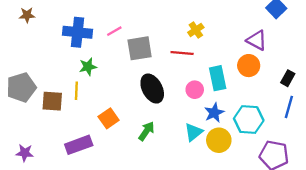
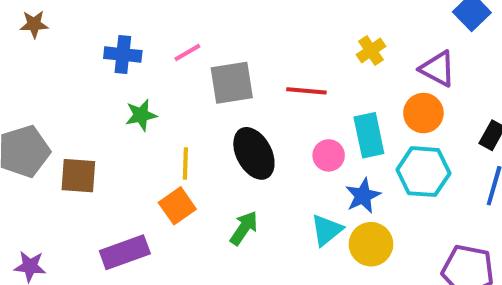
yellow cross: (196, 30) -> (371, 50), moved
blue cross: (78, 32) -> (123, 55), size x0.7
yellow line: (76, 91) -> (185, 163), moved
cyan hexagon: (249, 120) -> (423, 172), moved

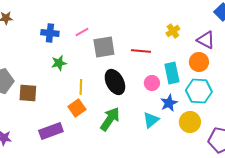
green arrow: (244, 228) -> (110, 119), size x1.4
yellow circle: (371, 244) -> (190, 122), moved

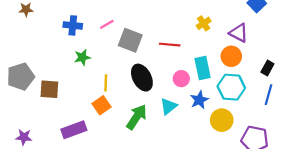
gray square: (104, 47) -> (130, 40), turned 30
cyan triangle: (151, 120) -> (169, 106), moved

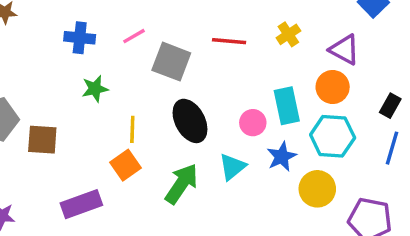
red line: (170, 45) -> (229, 41), moved

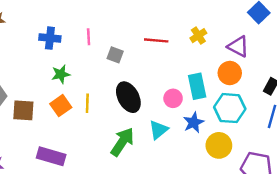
pink line: (134, 36) -> (89, 37), turned -63
gray square: (171, 62) -> (115, 55), size x0.6
orange square: (125, 165) -> (61, 106), moved
purple rectangle: (81, 204) -> (51, 156), turned 36

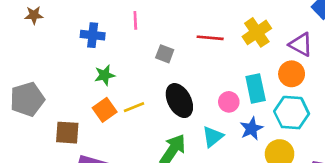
yellow cross: (198, 36) -> (257, 32), size x1.5
pink line: (89, 37) -> (135, 20), moved
yellow line: (87, 103) -> (134, 107), turned 66
brown square: (23, 110) -> (67, 133), moved

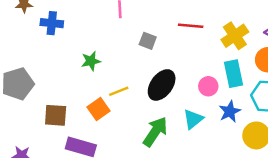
yellow cross: (257, 32) -> (235, 36), moved
blue cross: (93, 35) -> (52, 23), moved
black ellipse: (179, 101) -> (162, 85), turned 64
orange square: (105, 110) -> (98, 109), moved

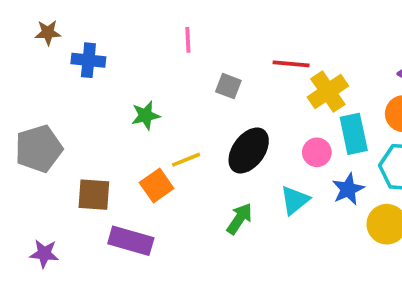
yellow cross: (235, 36) -> (328, 92), moved
green arrow: (155, 132) -> (239, 219), size x0.7

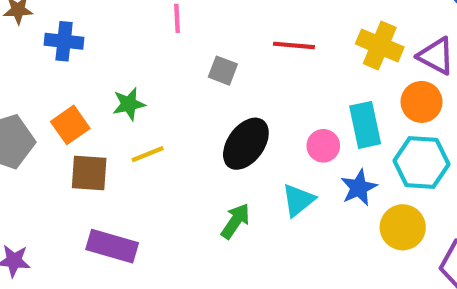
yellow cross: (328, 92) -> (380, 45), moved, turned -33
yellow line: (186, 160) -> (148, 154), moved
orange square: (157, 185) -> (70, 125), moved
brown square: (94, 195) -> (89, 173), moved

